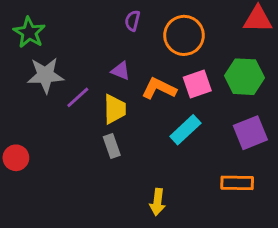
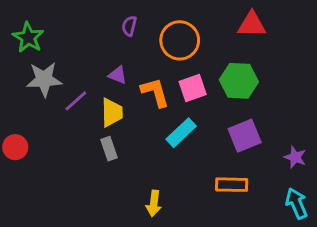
orange L-shape: (159, 88) -> (155, 92), turned 48
red circle: (16, 158) -> (15, 147), moved

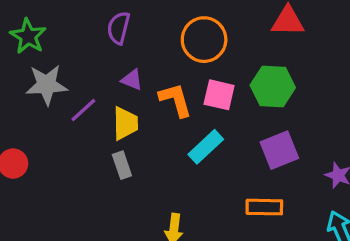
purple semicircle: (129, 26) -> (119, 28), moved, size x1.4
pink square: (193, 88) -> (219, 95), turned 32

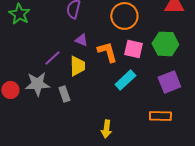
gray star: (47, 85) -> (37, 84), moved
gray rectangle: (122, 165) -> (64, 94), moved

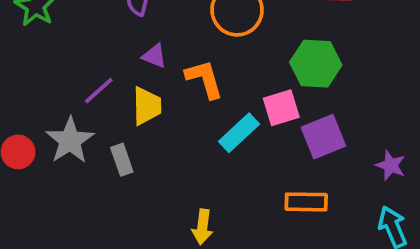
pink square: (133, 49) -> (281, 108), moved, turned -30
gray star: (37, 84) -> (70, 140), turned -30

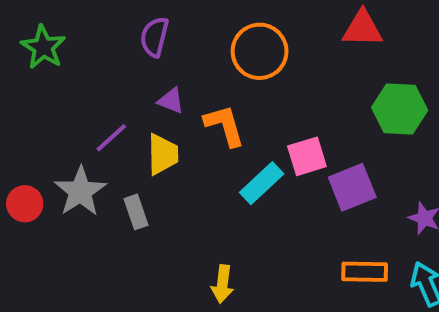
green hexagon: (316, 64) -> (400, 109), moved
orange rectangle: (306, 202) -> (365, 272), moved

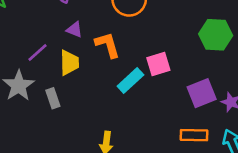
purple square: (352, 187) -> (202, 93), moved

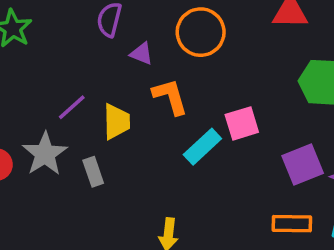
purple triangle: (74, 30) -> (142, 54), moved

